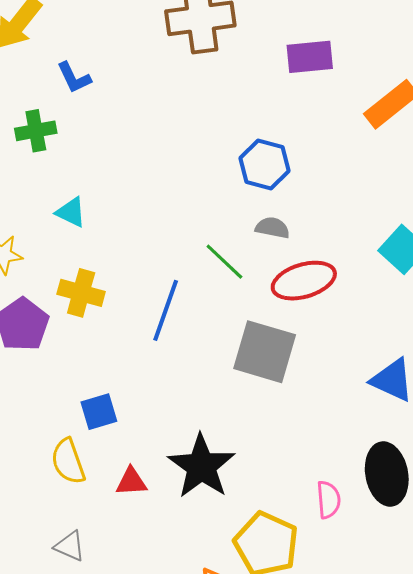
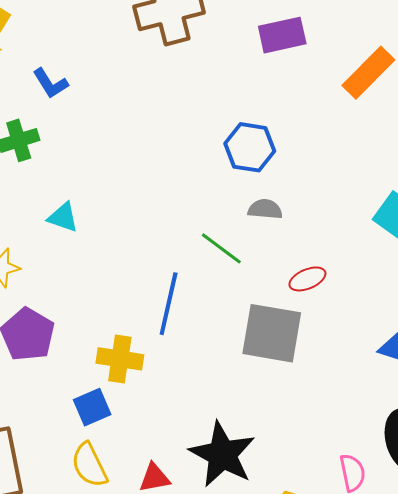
red ellipse: (304, 281) -> (307, 279), moved, size x0.6
yellow cross: (81, 293) -> (120, 359), moved
blue square: (99, 412) -> (92, 407), moved

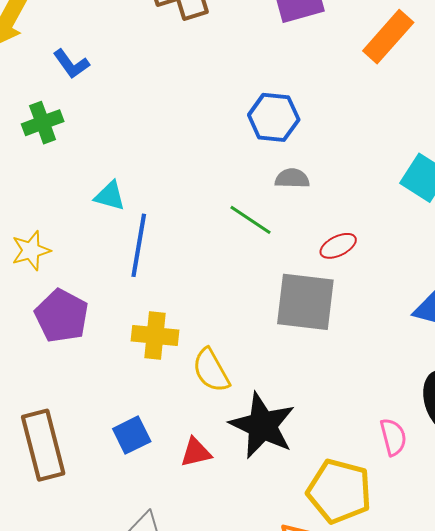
cyan triangle: (63, 217) -> (110, 196), moved
blue line: (169, 304) -> (139, 245), moved
blue square: (92, 407) -> (132, 435), moved
yellow semicircle: (89, 465) -> (211, 370), moved

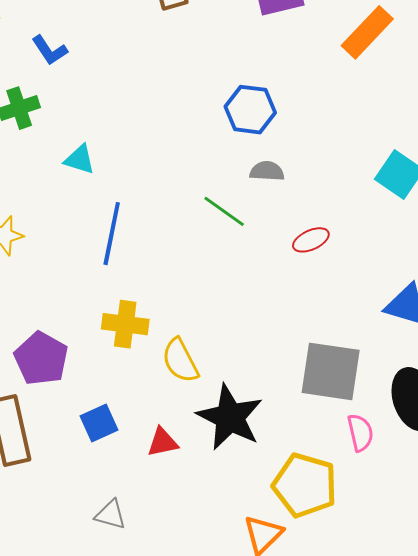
cyan triangle: (110, 196) -> (80, 159), moved
gray square: (305, 302) -> (331, 371), moved
purple pentagon: (62, 316) -> (41, 359), moved

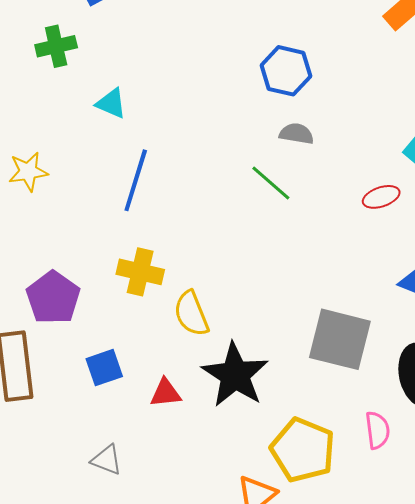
green line: (224, 211) -> (271, 183), moved
red ellipse: (311, 240) -> (381, 197), moved
pink semicircle: (360, 433) -> (377, 430), moved

